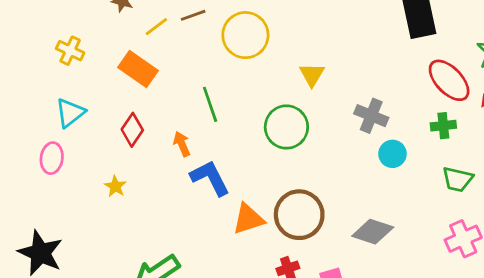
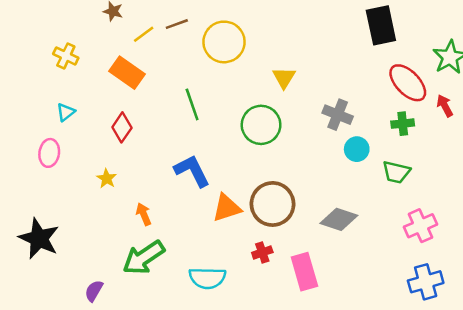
cyan triangle: (70, 113) -> (66, 112), size x0.7
orange arrow: (182, 144) -> (144, 214), moved
green trapezoid: (458, 179) -> (396, 172), moved

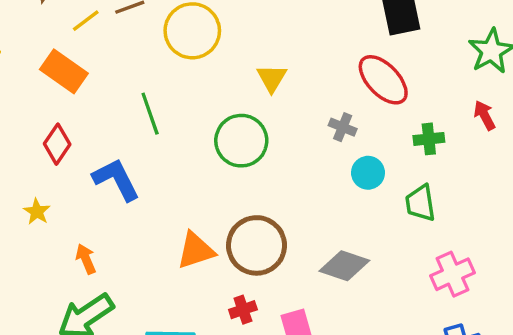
red ellipse: (408, 83) -> (383, 80), moved
gray cross: (338, 115) -> (343, 127), size x0.7
blue L-shape: (192, 171) -> (116, 180), moved
green trapezoid: (396, 172) -> (420, 203), turned 68

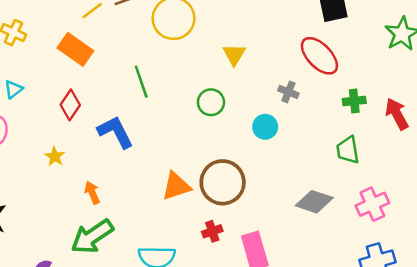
red arrow: (485, 115) -> (397, 114), moved, size x1.4
green circle: (241, 141) -> (211, 102), size x0.7
cyan circle: (368, 173) -> (265, 127), moved
gray diamond: (344, 266) -> (314, 202), moved

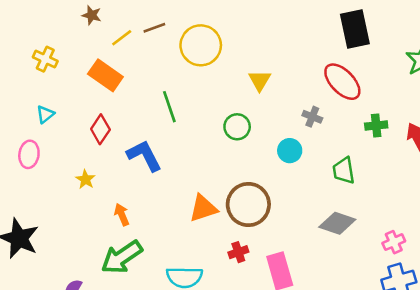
green trapezoid: (348, 150) -> (344, 171), moved
pink cross: (372, 204) -> (394, 242), moved, size x0.7

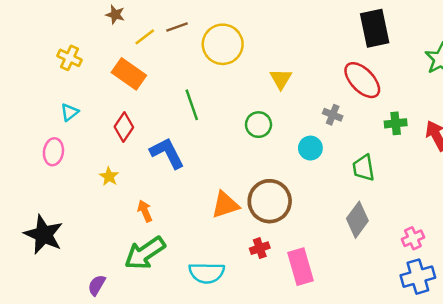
gray diamond: (337, 223) -> (357, 220), turned -72

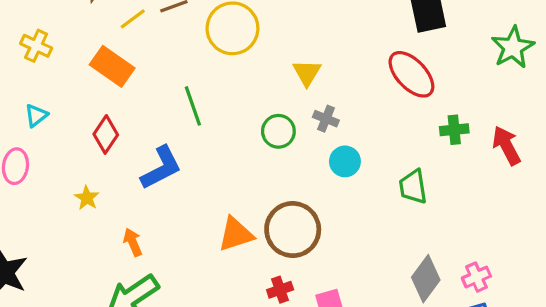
gray cross: (333, 115) -> (326, 119), moved
blue L-shape: (167, 153) -> (161, 168), turned 90
gray diamond: (357, 220) -> (426, 279), moved

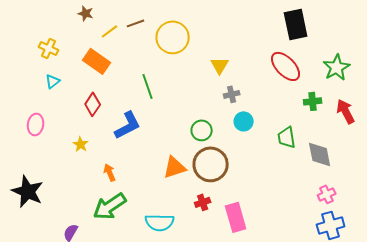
green star: (513, 47) -> (337, 67), moved
cyan triangle: (36, 115) -> (53, 81), moved
gray cross: (326, 119) -> (232, 94), turned -35
green circle: (278, 131) -> (202, 130), moved
gray diamond: (426, 279) -> (320, 154), moved, turned -48

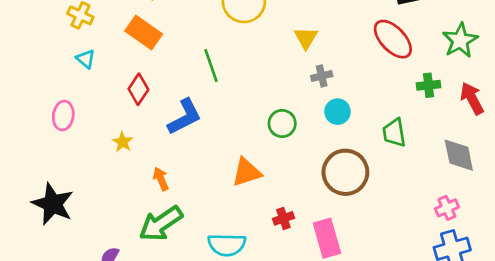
cyan triangle: (53, 81) -> (86, 59), turned -42
gray diamond: (320, 154) -> (459, 155), moved
brown circle: (211, 164) -> (345, 172), moved

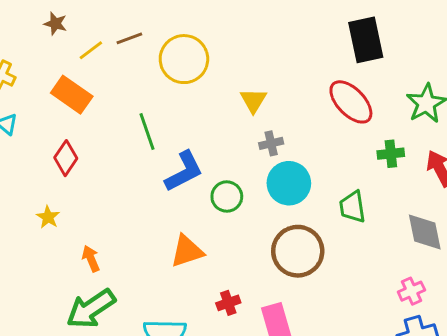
cyan circle: (338, 112) -> (289, 183), size x1.5
blue L-shape: (185, 117) -> (184, 171), moved

